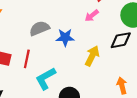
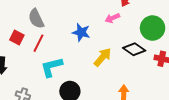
gray semicircle: (39, 28) -> (36, 19), moved, turned -108
black diamond: (121, 40) -> (134, 49), turned 30

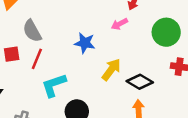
red square: (17, 38) -> (12, 54), turned -32
black diamond: (134, 49) -> (140, 82), moved

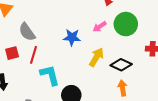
pink arrow: (119, 24) -> (100, 27), moved
green circle: (166, 32) -> (126, 24), moved
cyan L-shape: (54, 85) -> (50, 75), turned 100

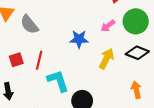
gray semicircle: (27, 32) -> (29, 24), moved
black diamond: (121, 65) -> (137, 53), moved

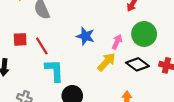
pink arrow: (108, 26) -> (117, 42), moved, turned 136
red line: (39, 60) -> (42, 46), turned -60

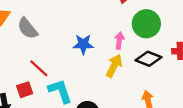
red square: (20, 39) -> (25, 90), moved

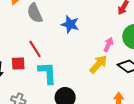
blue star: (83, 44) -> (70, 24), moved

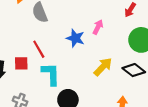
blue star: (70, 24) -> (75, 38), moved
pink arrow: (108, 45) -> (98, 27), moved

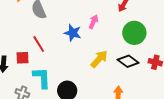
cyan L-shape: (51, 74) -> (42, 78), moved

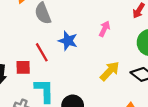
blue star: (73, 33) -> (68, 41), moved

